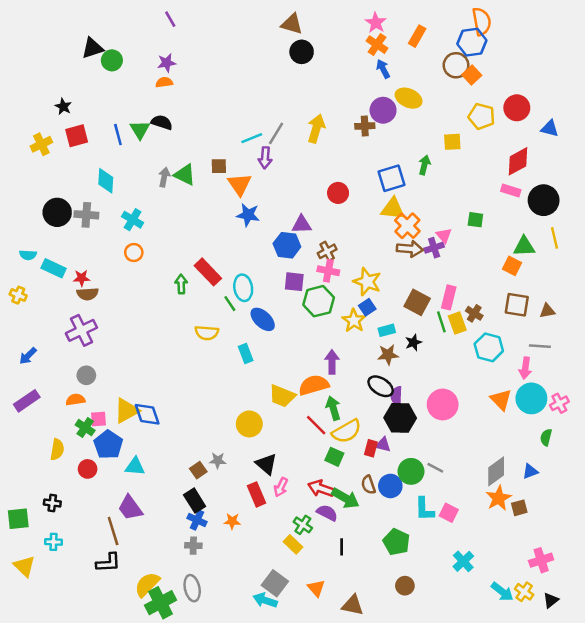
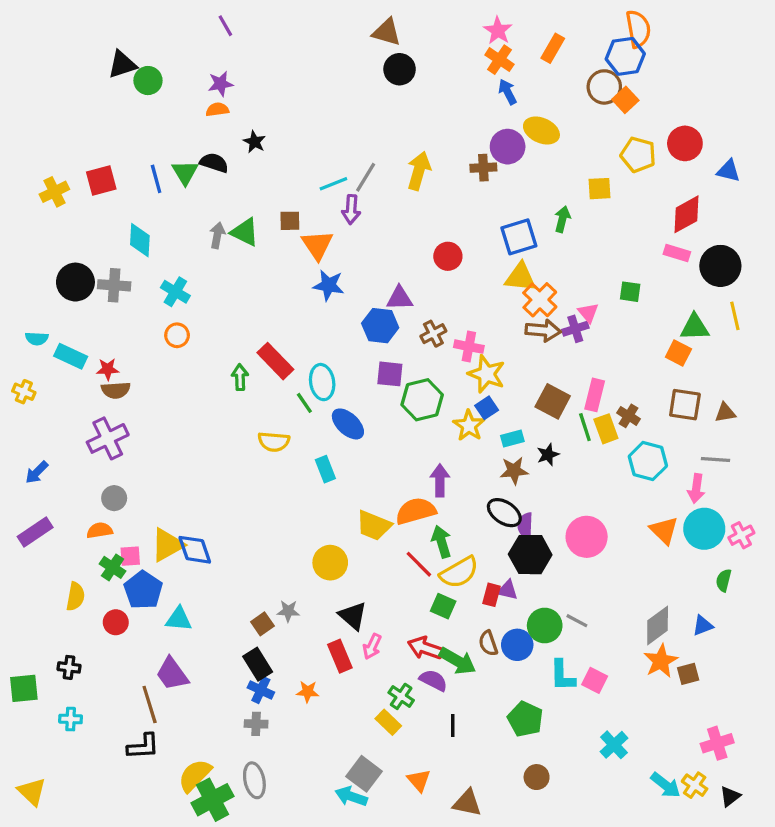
black star: (63, 107) -> (254, 142), moved
pink cross: (328, 271) -> (469, 347), moved
yellow triangle: (24, 566) -> (32, 792), moved

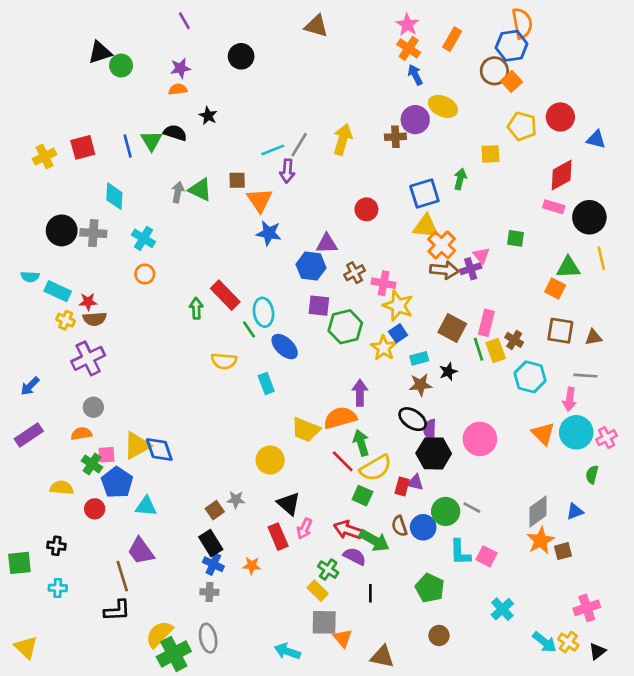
black circle: (400, 69) -> (241, 56), moved
yellow cross: (24, 392) -> (66, 320), moved
yellow semicircle: (75, 596) -> (62, 488), turned -95
gray square: (364, 774) -> (324, 622), moved, turned -36

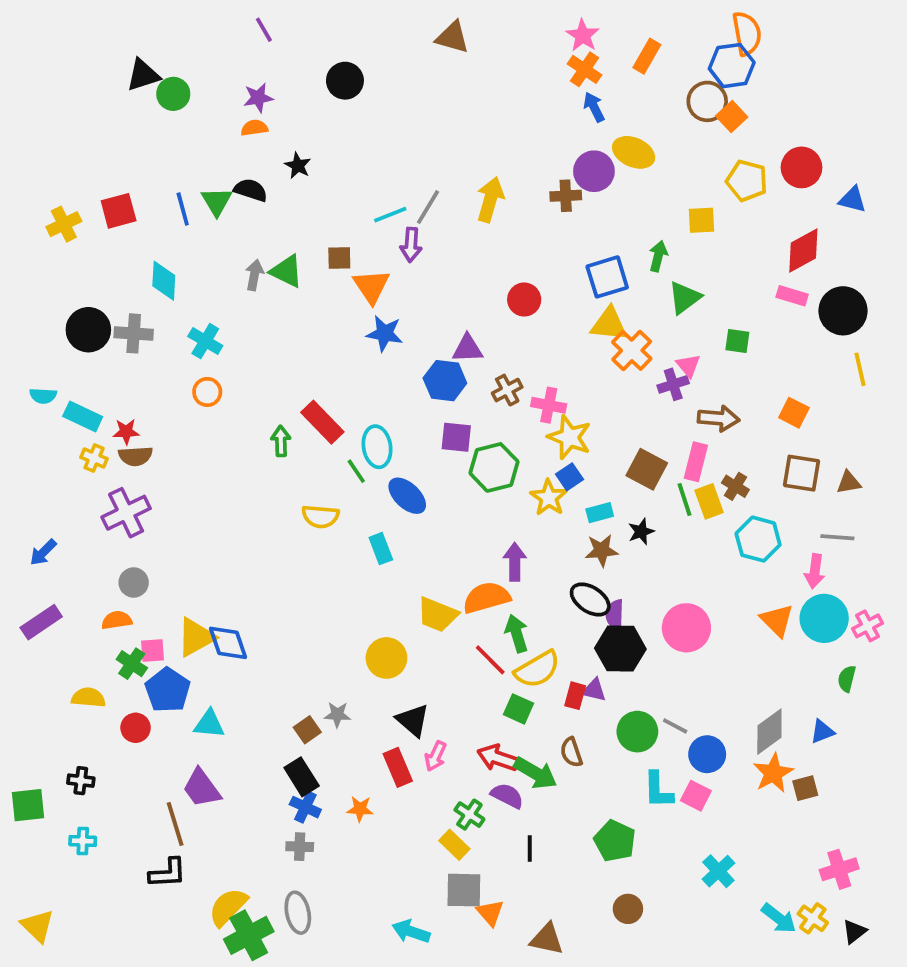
green triangle: (568, 267) -> (685, 298), moved, turned -35
brown arrow: (444, 270) -> (718, 418), moved
blue circle: (423, 527) -> (707, 754), moved

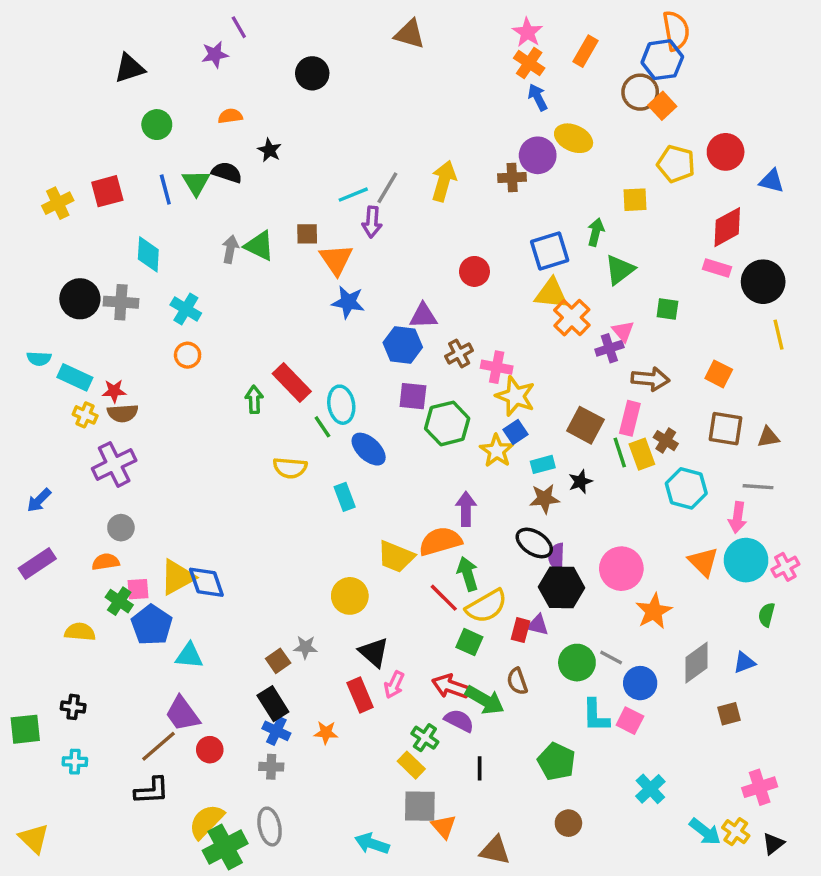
green circle: (173, 94) -> (157, 125), moved
purple star: (258, 98) -> (215, 55), moved
red circle: (136, 728) -> (210, 750), moved
orange star: (773, 773) -> (654, 611), moved
brown line: (175, 824) -> (159, 746), turned 66

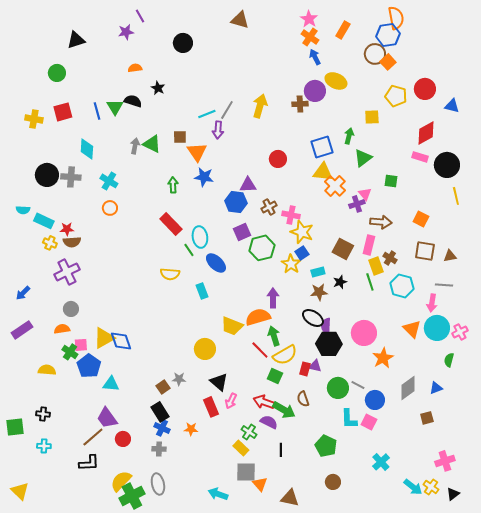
green circle: (157, 125) -> (57, 73), moved
yellow cross: (58, 203) -> (34, 119), turned 36
purple square: (413, 396) -> (242, 232), turned -30
green arrow: (254, 400) -> (173, 185), moved
green line: (620, 452) -> (370, 282), moved

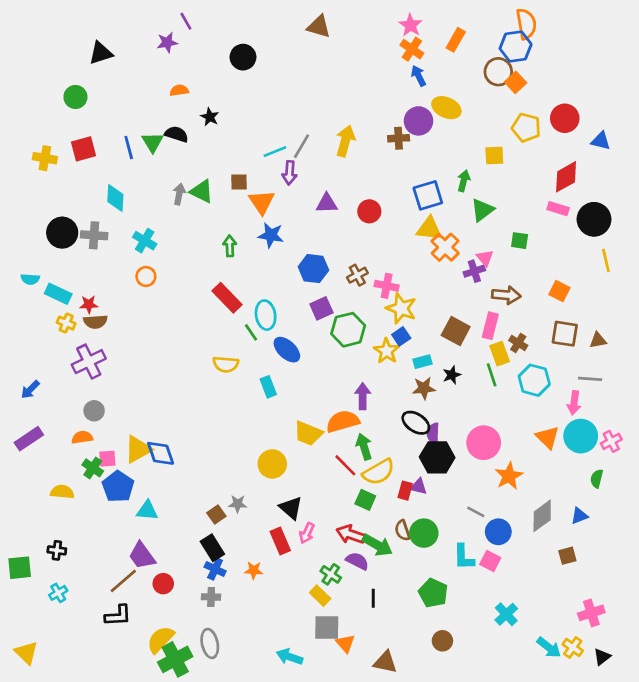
purple triangle: (248, 185) -> (327, 203), moved
green circle: (338, 388) -> (424, 533), moved
cyan cross: (44, 446) -> (58, 593), turned -32

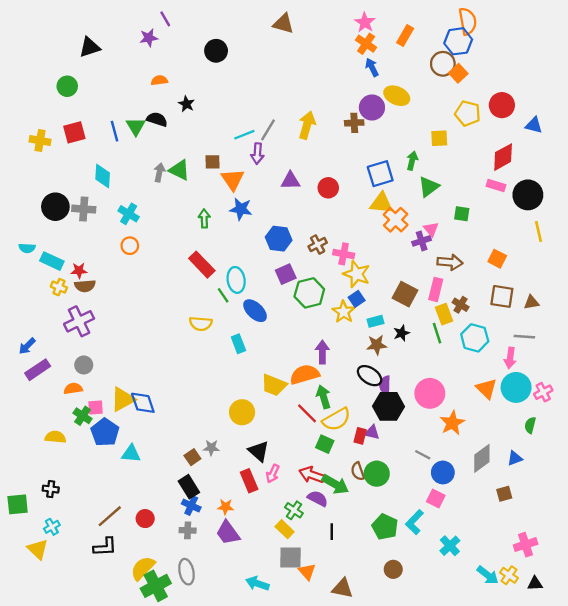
purple rectangle: (29, 439) -> (38, 370), moved
purple trapezoid: (142, 556) -> (228, 533), moved
cyan L-shape: (464, 557) -> (414, 522), moved, turned 45
yellow triangle: (26, 653) -> (38, 549), moved
black triangle: (602, 657) -> (535, 584), turned 35

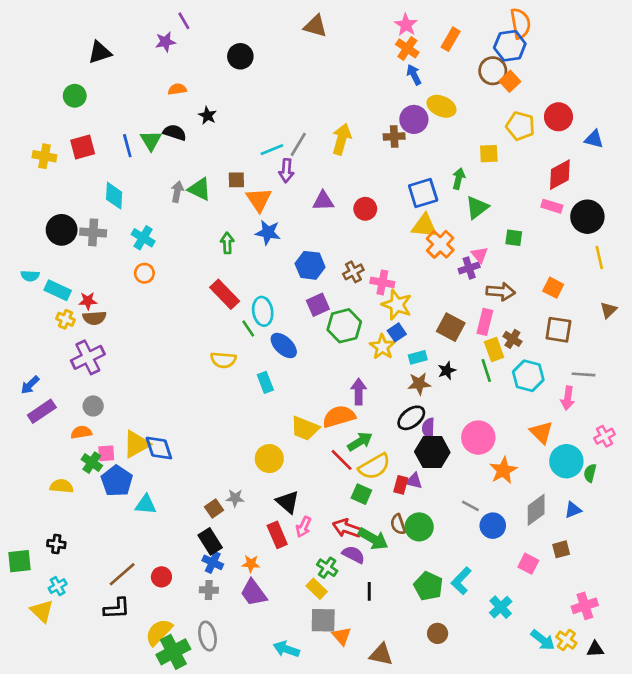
brown triangle: (531, 302) -> (608, 310), moved, turned -35
black ellipse: (370, 376) -> (411, 418), turned -70
cyan circle: (516, 387) -> (566, 461), moved
green arrow: (324, 397) -> (360, 441), turned 75
pink square: (436, 498) -> (528, 564), moved

